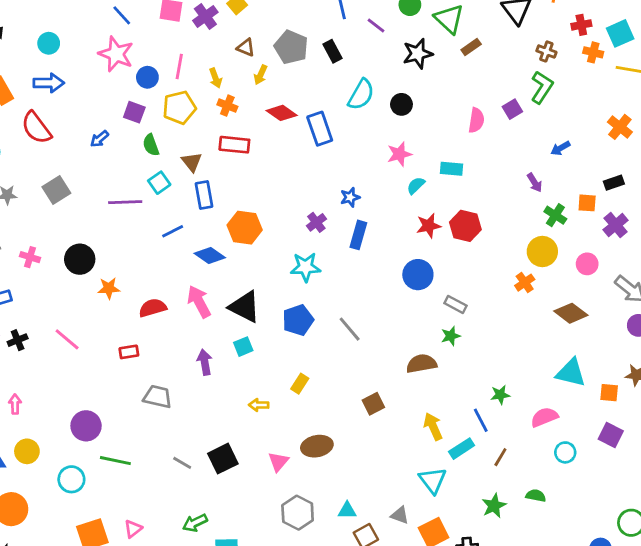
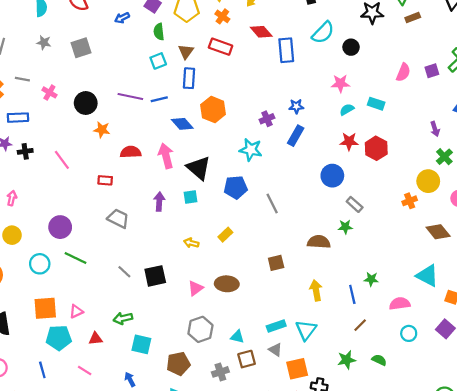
purple line: (125, 202) -> (130, 96), moved
cyan rectangle: (462, 449) -> (276, 326), moved

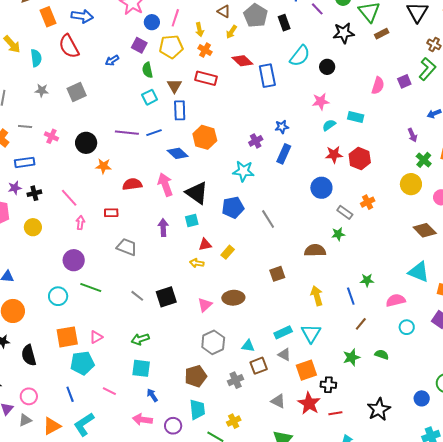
pink arrow: (12, 198) -> (80, 223), moved
orange cross: (410, 201) -> (368, 202), moved
yellow circle: (12, 235) -> (33, 227), moved
red triangle: (95, 339) -> (205, 245), moved
cyan square: (141, 344) -> (141, 368), moved

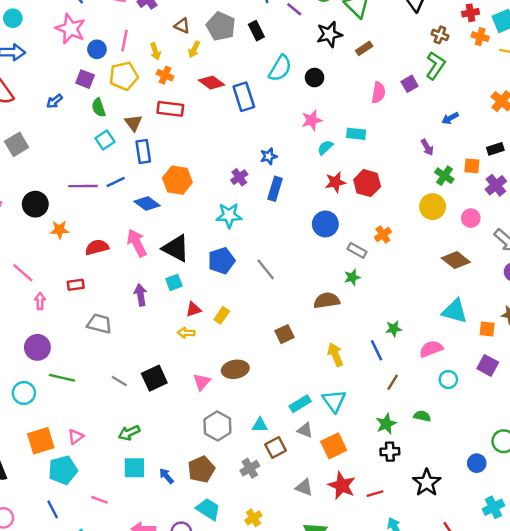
brown rectangle: (382, 34) -> (364, 48), moved
black cross: (328, 385) -> (390, 452), moved
blue arrow: (152, 395) -> (166, 476), moved
cyan trapezoid: (197, 409) -> (208, 509), turned -45

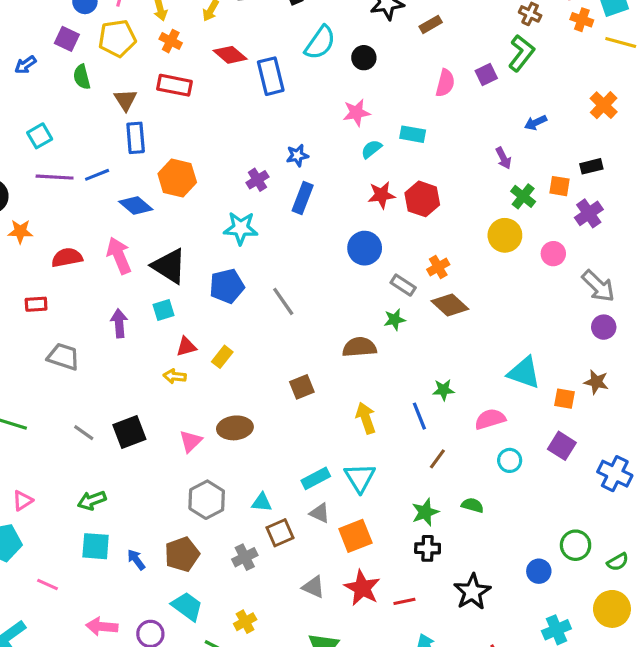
cyan square: (105, 140) -> (40, 136), moved
brown diamond: (456, 260) -> (450, 305), moved

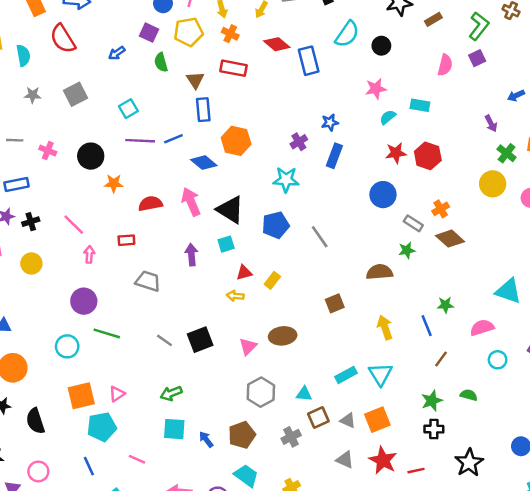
green L-shape: (521, 53) -> (479, 26), moved
gray triangle: (320, 513) -> (348, 420), moved

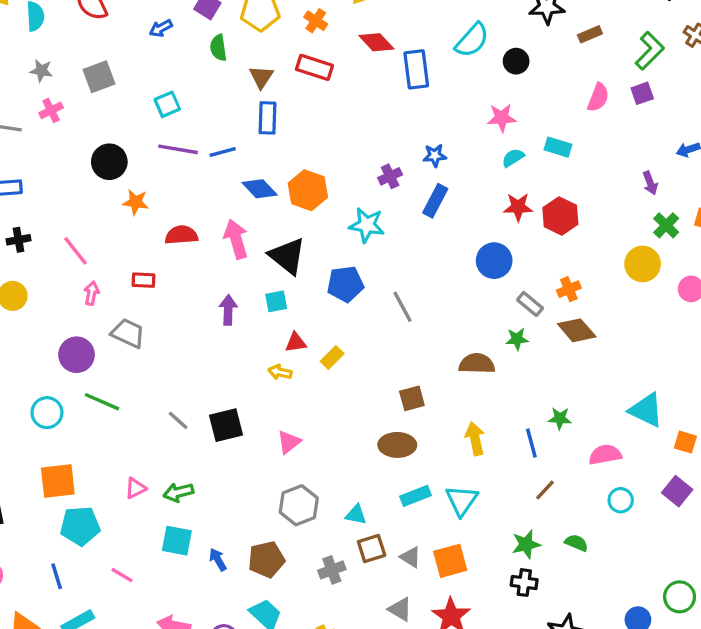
orange hexagon: (236, 141) -> (308, 190), moved
pink cross: (48, 151) -> (51, 110), moved, turned 35
gray trapezoid: (148, 281) -> (128, 333), moved
brown ellipse: (283, 336) -> (397, 445), moved
pink triangle: (117, 394) -> (135, 488), moved

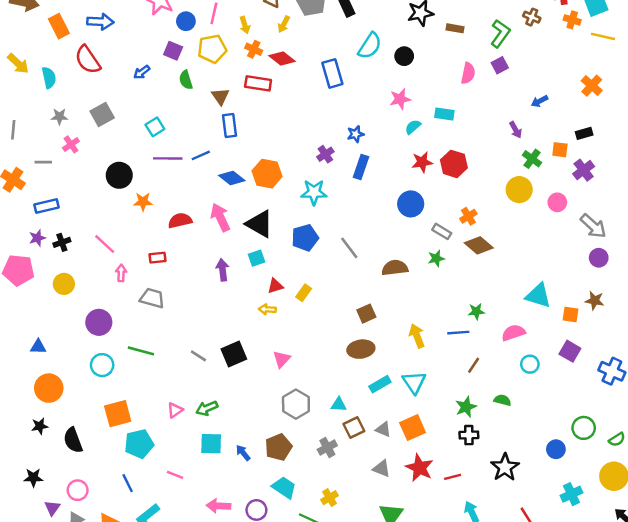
brown rectangle: (590, 34) -> (455, 28), turned 42
red diamond: (376, 42) -> (282, 58), moved
purple circle: (77, 355) -> (99, 322), moved
brown semicircle: (477, 364) -> (395, 268), moved
blue line: (531, 443) -> (458, 333), turned -70

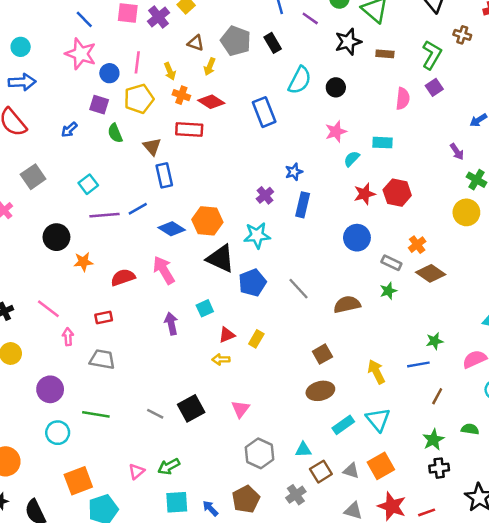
black triangle: (259, 224) -> (221, 259), moved

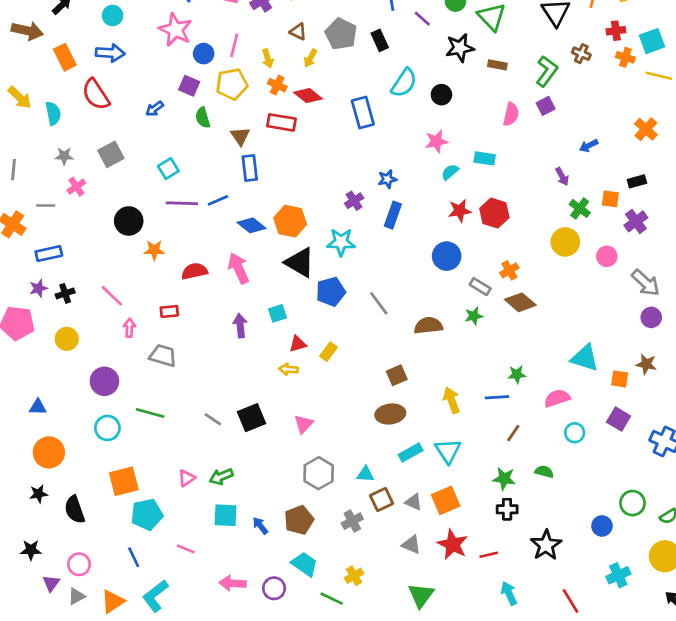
green star: (433, 440) -> (504, 479), turned 30

